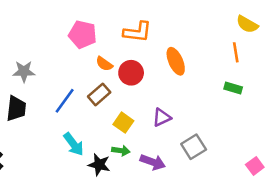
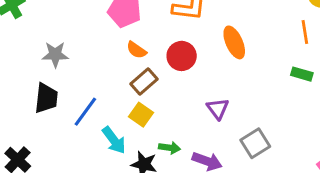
orange semicircle: (104, 64) -> (136, 50), moved
blue line: (65, 101) -> (85, 112), moved
purple triangle: (162, 117) -> (218, 109), turned -42
yellow square: (123, 123) -> (141, 115), moved

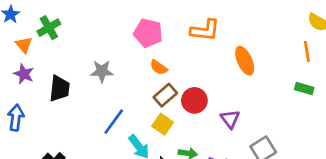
gray star: (55, 54) -> (102, 71), moved
red circle: (182, 56) -> (194, 100), moved
black trapezoid: (46, 98) -> (59, 88), moved

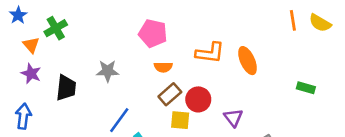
orange L-shape: (205, 30) -> (210, 53), moved
orange line: (307, 51) -> (293, 20), moved
orange semicircle: (159, 67) -> (163, 67), turned -36
yellow square: (163, 124) -> (180, 120), moved, turned -30

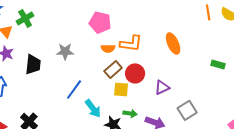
orange L-shape: (210, 53) -> (131, 43), moved
purple triangle: (233, 118) -> (162, 87), turned 42

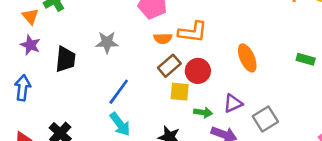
orange ellipse: (173, 43) -> (247, 58), moved
purple triangle: (162, 87) -> (233, 103), moved
cyan arrow: (93, 108) -> (120, 124), moved
green arrow: (130, 113) -> (203, 112), moved

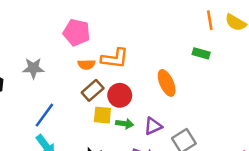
green rectangle: (306, 59) -> (201, 53), moved
green arrow: (203, 112) -> (125, 124), moved

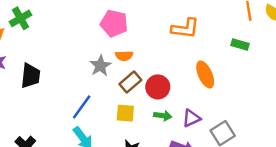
orange L-shape: (115, 58) -> (185, 28), moved
gray star: (33, 68) -> (100, 66), moved, turned -30
yellow square: (102, 115) -> (125, 113), moved

